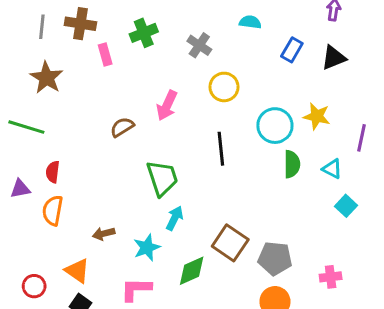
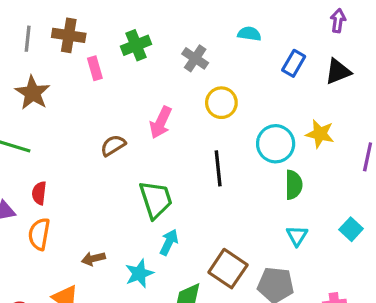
cyan triangle: (332, 169) -> (297, 236), moved, turned 35

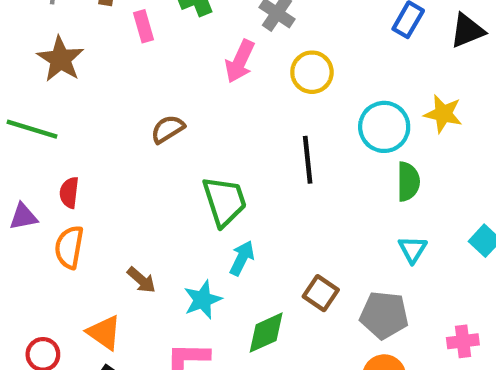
pink arrow: (161, 122) -> (240, 61), moved
brown arrow: (93, 259) -> (141, 280), turned -125
brown square: (228, 269) -> (321, 293), size x0.7

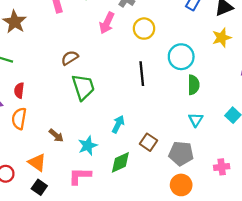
yellow star: (443, 114) -> (222, 38), moved, turned -30
green trapezoid: (224, 201) -> (83, 87), moved
cyan arrow: (242, 258) -> (118, 124), moved

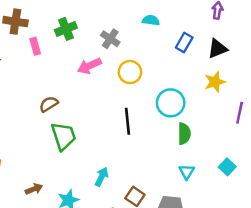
pink arrow: (107, 23) -> (89, 66), turned 40
brown arrow: (56, 135) -> (34, 189), turned -63

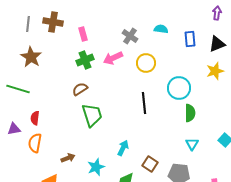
cyan semicircle: (151, 20) -> (161, 29), moved
green cross: (66, 29) -> (85, 60), moved
blue rectangle: (184, 42) -> (190, 39), turned -35
pink rectangle: (35, 46) -> (83, 34), moved

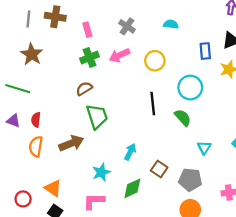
gray cross: (130, 36) -> (127, 26), moved
blue rectangle: (190, 39) -> (205, 51), moved
green semicircle: (190, 113) -> (183, 118), moved, turned -42
purple triangle: (14, 129) -> (13, 121), moved, turned 32
brown arrow: (68, 158) -> (71, 143), moved, size x1.6

